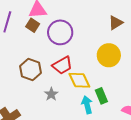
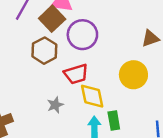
brown square: (33, 25) -> (52, 19), size x1.5
brown hexagon: (31, 69) -> (44, 51), moved

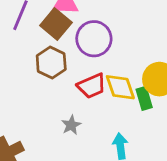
yellow diamond: (92, 96) -> (120, 87), moved
green rectangle: (114, 120) -> (144, 98), moved

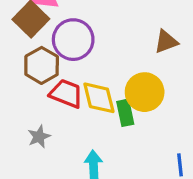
brown hexagon: (51, 63) -> (42, 65), moved
red trapezoid: (92, 86) -> (66, 94), turned -140

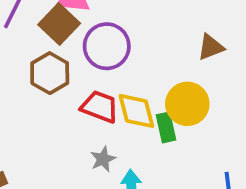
brown hexagon: (42, 65) -> (50, 73), moved
gray star: (39, 137) -> (103, 159), moved

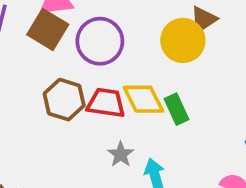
brown hexagon: (50, 73) -> (64, 100), moved
yellow circle: (187, 104) -> (183, 40), moved

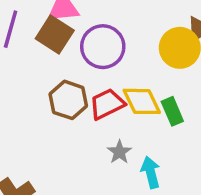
red trapezoid: (106, 103) -> (107, 104), turned -36

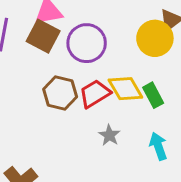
cyan arrow: (151, 172) -> (158, 146), moved

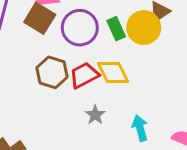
green rectangle: (153, 95) -> (116, 29), moved

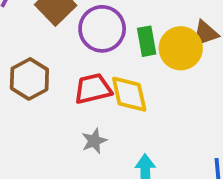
brown hexagon: (52, 72) -> (29, 79), moved

